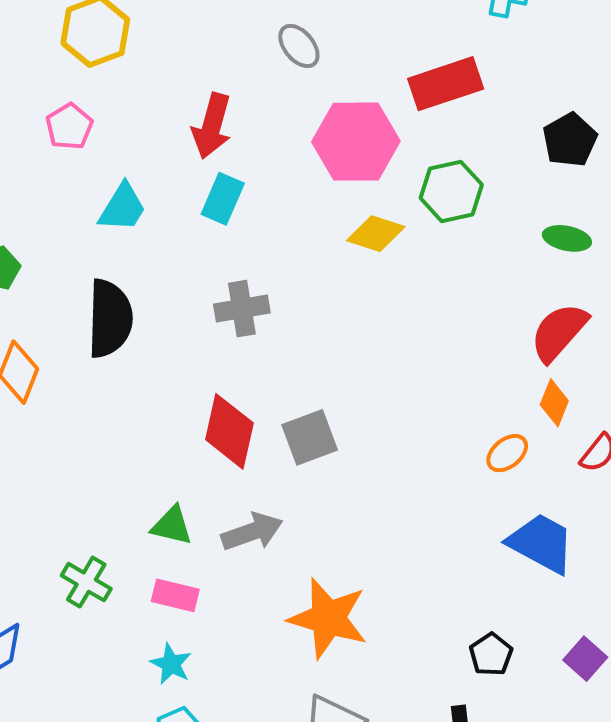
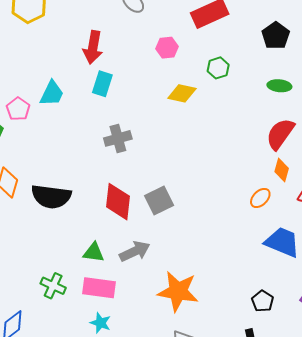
pink pentagon: (69, 126) -> (18, 109), moved
pink hexagon: (356, 142) -> (167, 48), size x0.5
green hexagon: (451, 191) -> (218, 68), size x0.7
black semicircle: (110, 318) -> (51, 197), moved, turned 102
pink rectangle: (175, 595) -> (99, 288), size x1.4

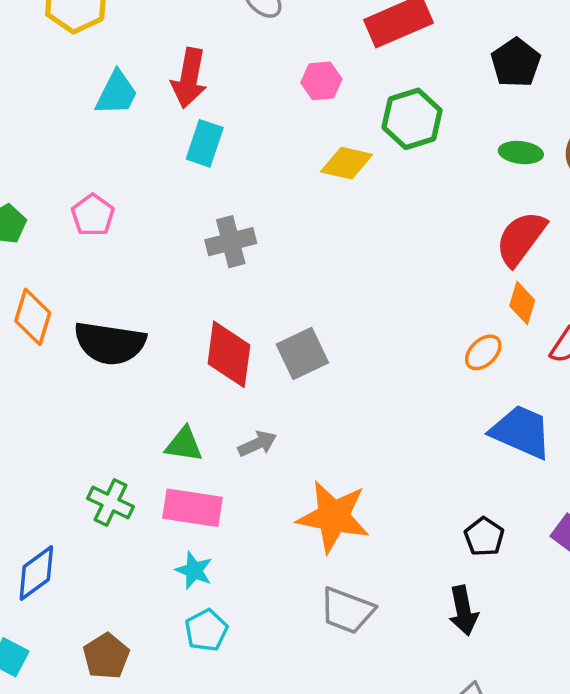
green hexagon: (218, 68) -> (412, 119), size x1.5
cyan trapezoid: (52, 93) -> (117, 93), moved
pink pentagon: (18, 109) -> (93, 215), moved
gray arrow: (135, 251) -> (257, 444), size x0.7

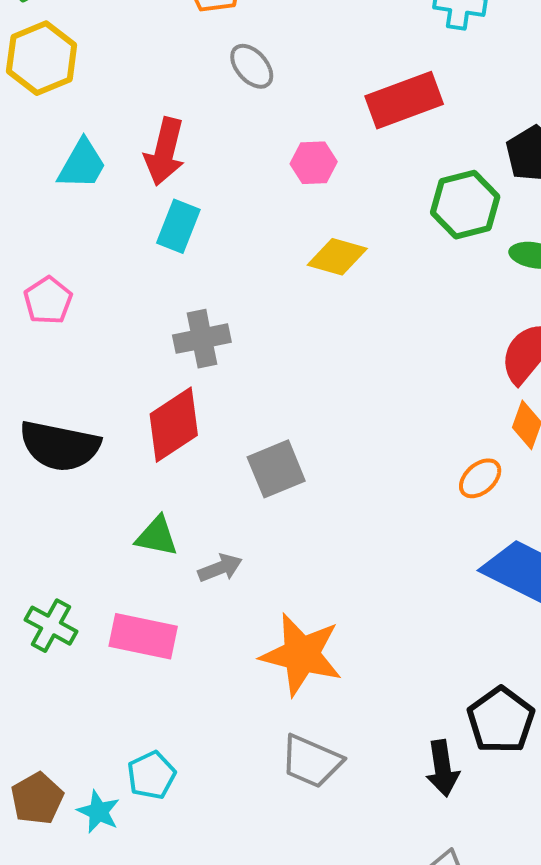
green hexagon: (412, 119) -> (465, 205), moved
red diamond: (229, 354) -> (174, 425), moved, turned 46
green triangle: (184, 445) -> (157, 536), moved
black pentagon: (484, 537) -> (501, 720), moved, size x1.5
cyan star: (194, 570) -> (98, 812), moved

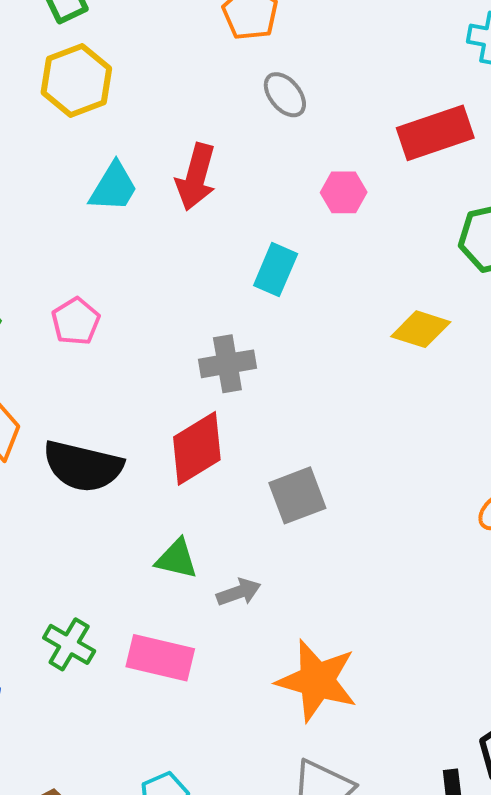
cyan rectangle: (178, 226) -> (276, 270), moved
yellow diamond: (337, 257) -> (421, 329), moved

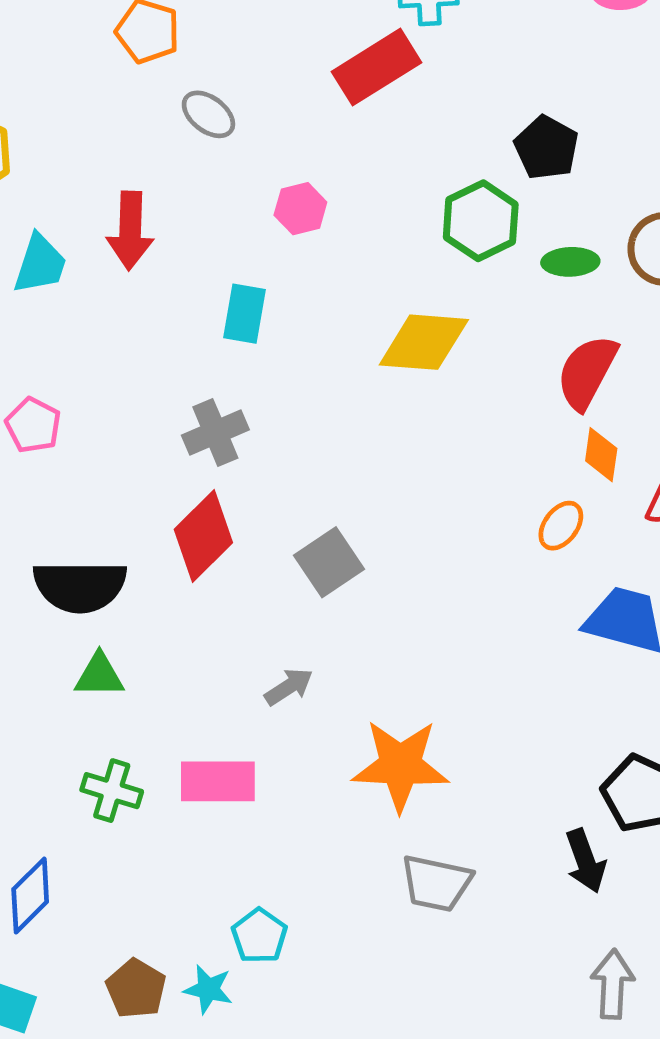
red rectangle: (435, 133) -> (376, 67), moved
yellow diamond: (421, 329) -> (424, 342), size x1.4
green triangle: (177, 559) -> (99, 675), moved

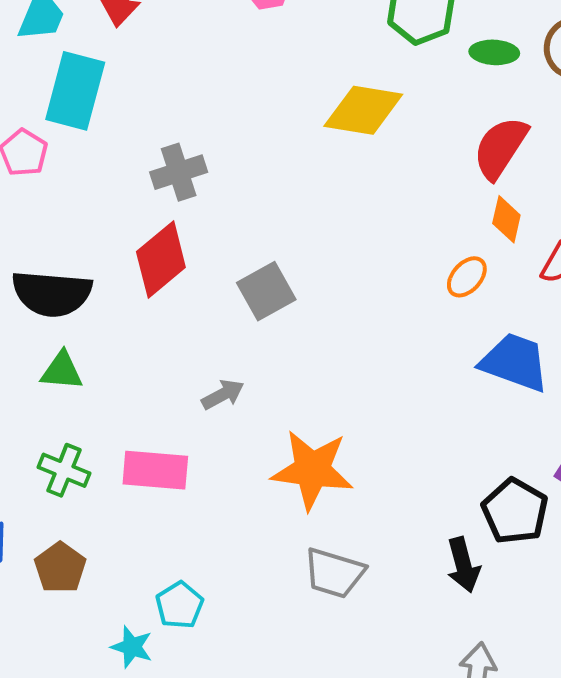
cyan rectangle: (244, 314) -> (75, 91), moved, size x1.5
brown pentagon: (136, 989) -> (60, 568), moved

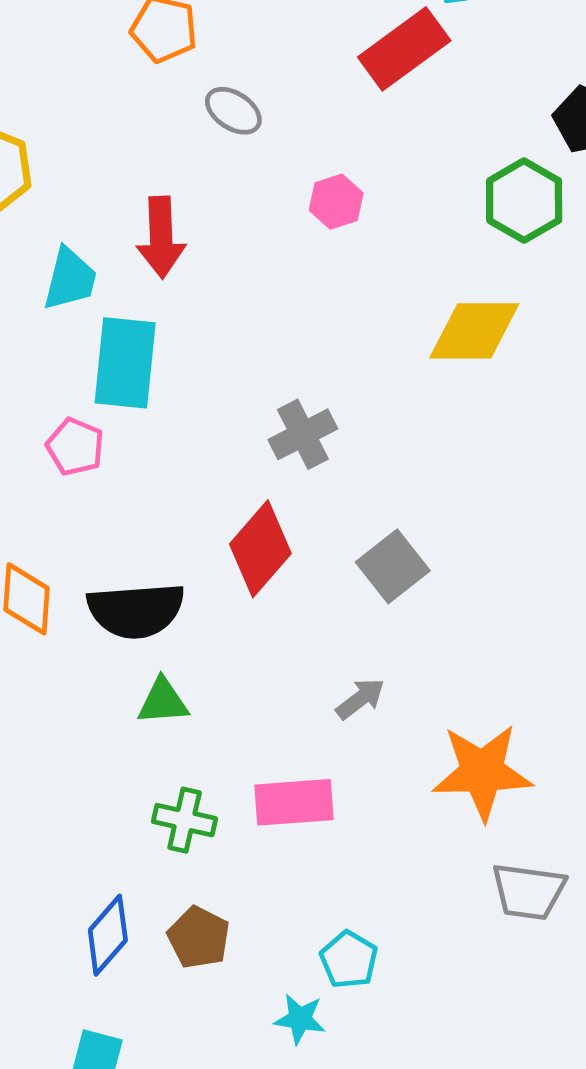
gray cross: (179, 172) -> (303, 434), moved

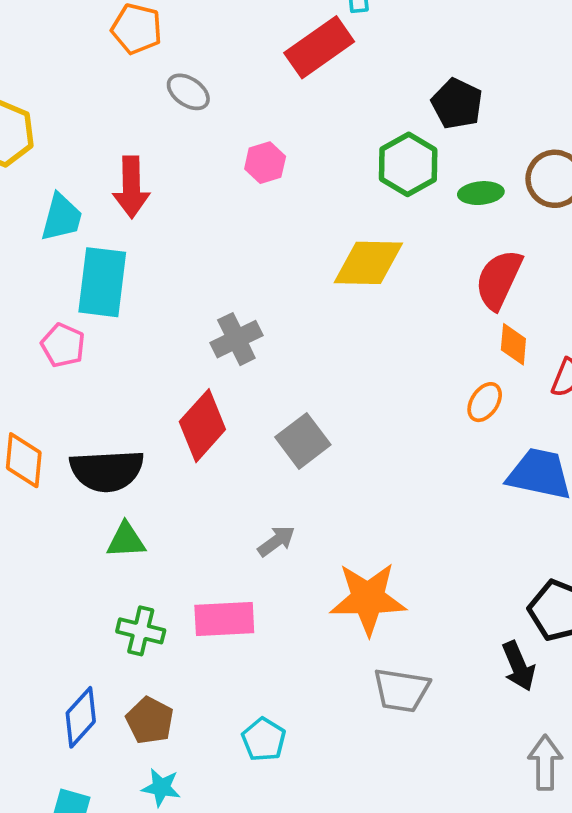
cyan star: (300, 1019) -> (161, 787), moved

